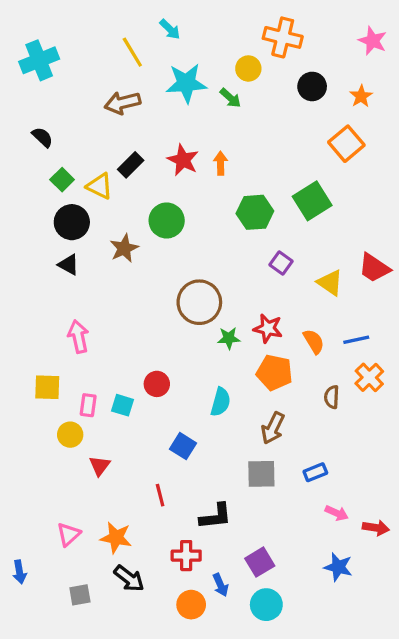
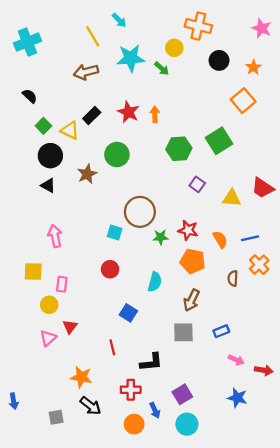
yellow triangle: (330, 283) -> (232, 198), turned -30
cyan square: (122, 405) -> (115, 233), moved
pink triangle: (69, 534) -> (48, 338), moved

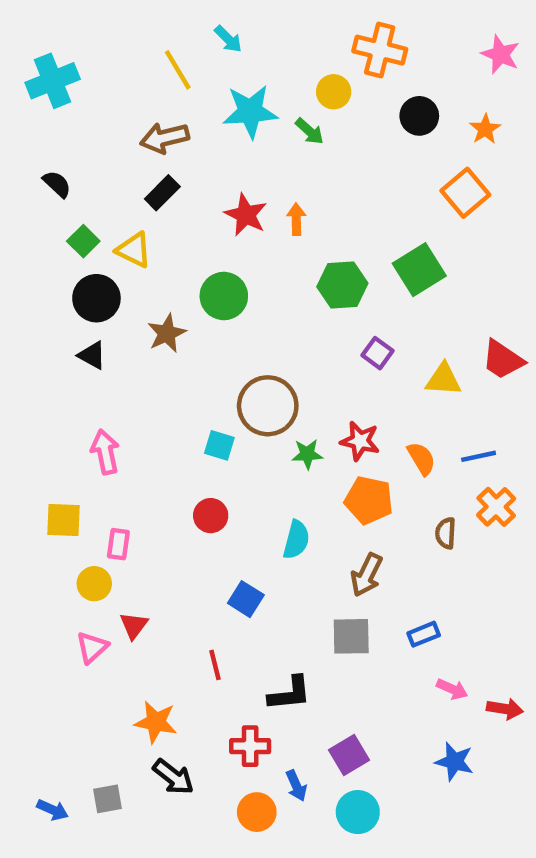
black rectangle: (92, 115) -> (162, 193), moved
blue arrow: (14, 401) -> (53, 810), moved, turned -56

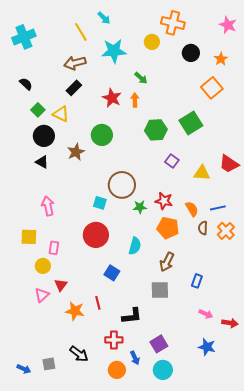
green arrow: (309, 131) -> (141, 78), moved
red circle: (211, 516) -> (96, 235), size x1.6
brown semicircle: (446, 533) -> (203, 228), moved
blue rectangle: (424, 634) -> (197, 281), moved, turned -48
orange star: (156, 722) -> (75, 311), moved

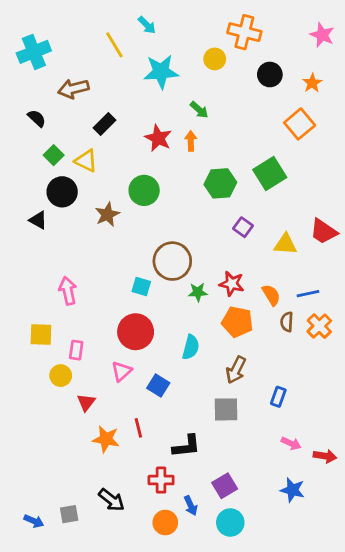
brown arrow: (75, 63) -> (73, 89), moved
black triangle: (42, 162) -> (38, 220), moved
pink triangle: (42, 295) -> (121, 371), moved

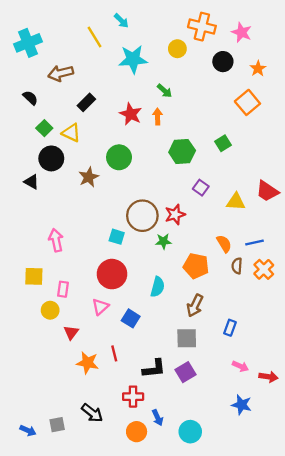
pink star: (322, 35) -> (242, 32), moved
green square: (270, 173) -> (223, 143), size x0.6
red star: (232, 284) -> (175, 214), moved, turned -30
purple square: (225, 486) -> (186, 372), moved

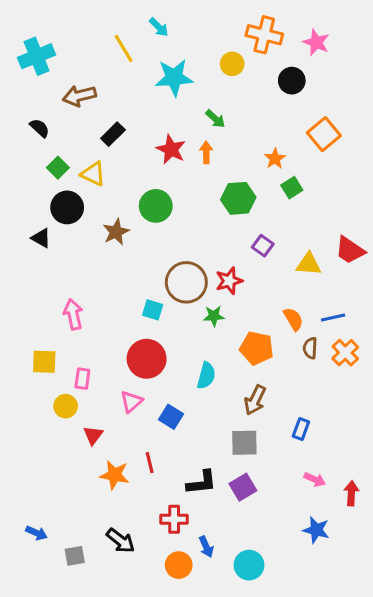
orange star: (258, 69) -> (275, 159), moved
red arrow: (268, 377) -> (351, 493), turned -96
blue arrow: (28, 430) -> (37, 533), moved

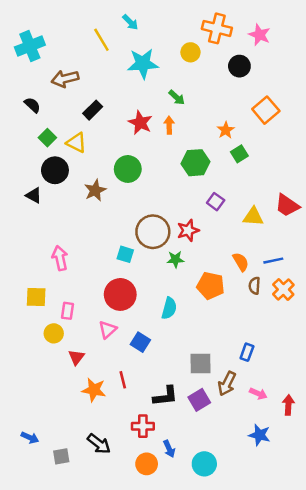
brown arrow: (255, 400) -> (227, 384), moved

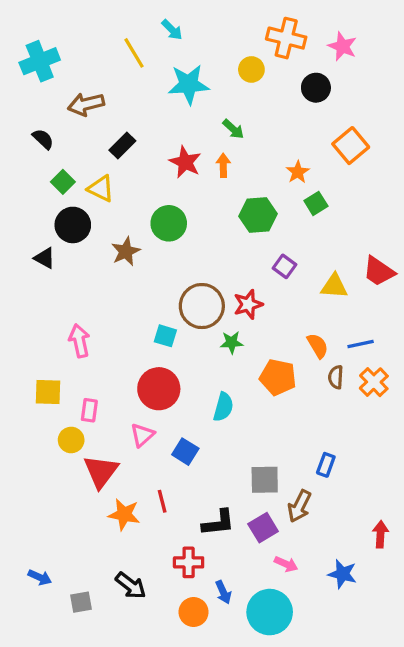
red triangle: (76, 357) -> (101, 471), size x1.6
pink arrow: (258, 394) -> (286, 564), moved
cyan circle: (204, 464) -> (270, 612), size x1.4

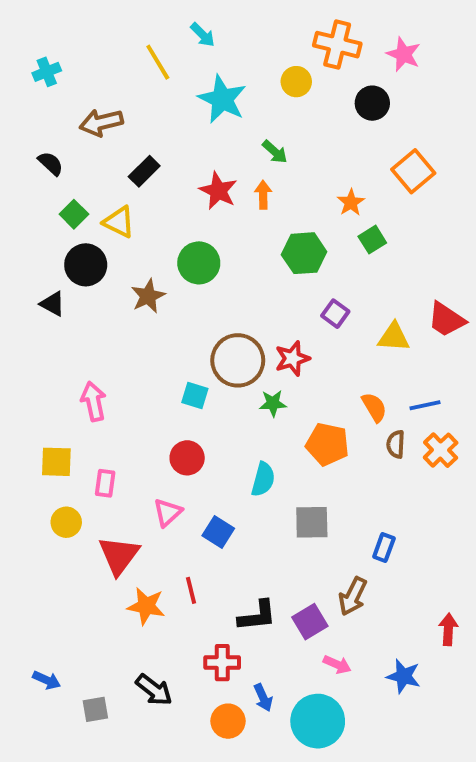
cyan cross: (40, 61) -> (47, 72), size x0.6
cyan star: (189, 84) -> (222, 99), turned 30
red circle: (159, 389) -> (187, 458), size x0.7
yellow circle: (71, 440) -> (66, 522), moved
gray square: (265, 480) -> (312, 522), moved

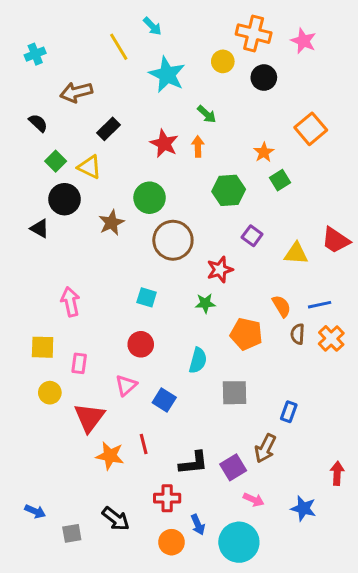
black circle: (372, 103) -> (264, 78), moved
brown circle: (238, 360) -> (173, 240), moved

